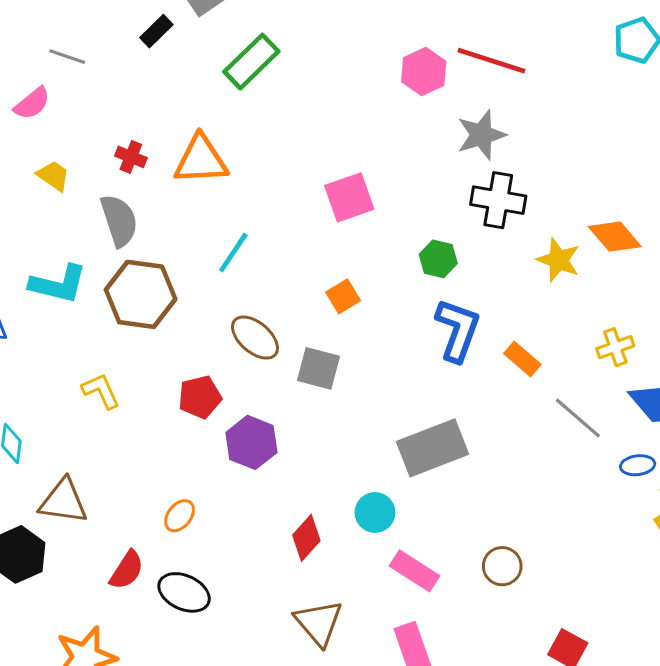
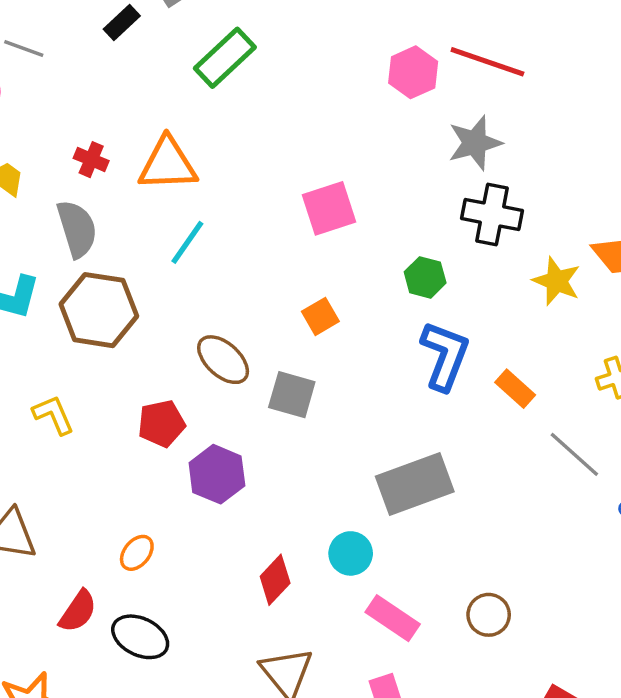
cyan line: (233, 253) -> (187, 242), moved

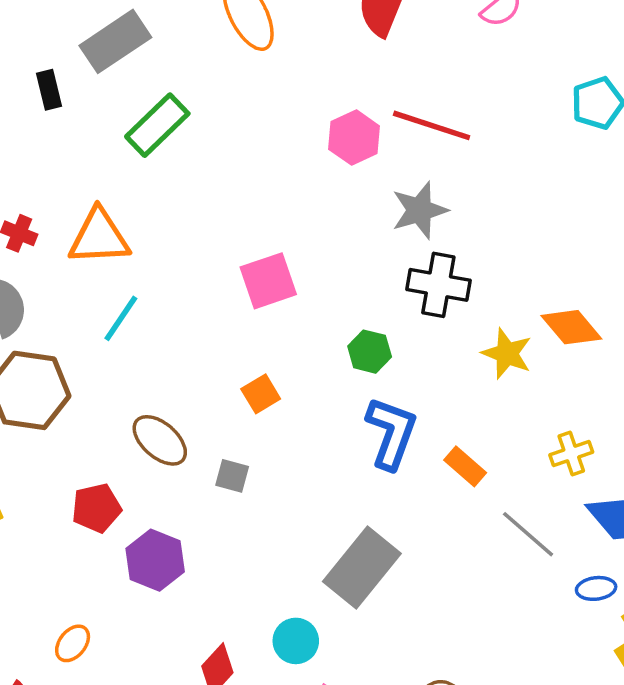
black rectangle: (122, 22) -> (49, 90), turned -60
gray square: (292, 395) -> (232, 476), size x0.7
gray rectangle: (415, 484) -> (362, 567), turned -30

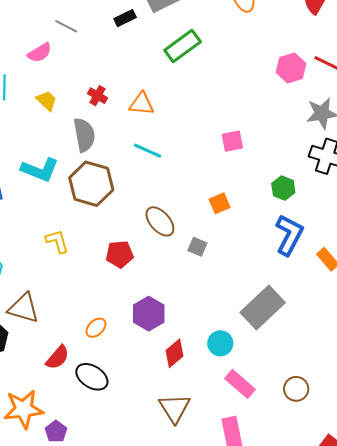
black rectangle: (49, 90) -> (125, 18), turned 70
orange triangle: (99, 237) -> (142, 104), size x0.7
pink square: (268, 281) -> (232, 141), size x0.7
cyan line: (121, 318) -> (148, 151), turned 72
purple hexagon: (155, 560) -> (149, 314), moved

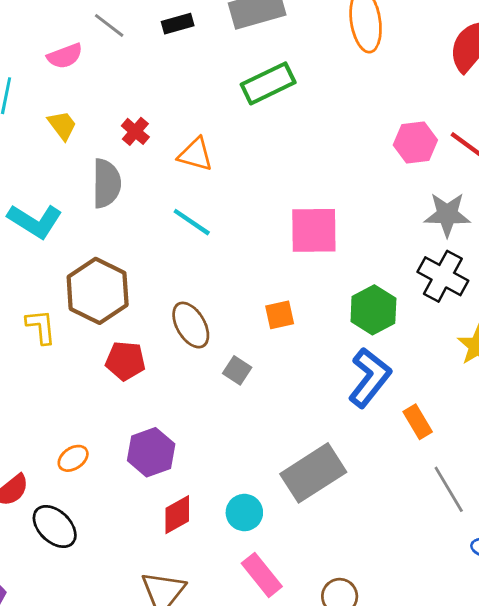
black rectangle: (125, 18) -> (178, 24), moved
pink square: (232, 141) -> (314, 230), size x1.6
brown hexagon: (91, 184) -> (98, 291), moved
green hexagon: (283, 188) -> (373, 310), size x1.4

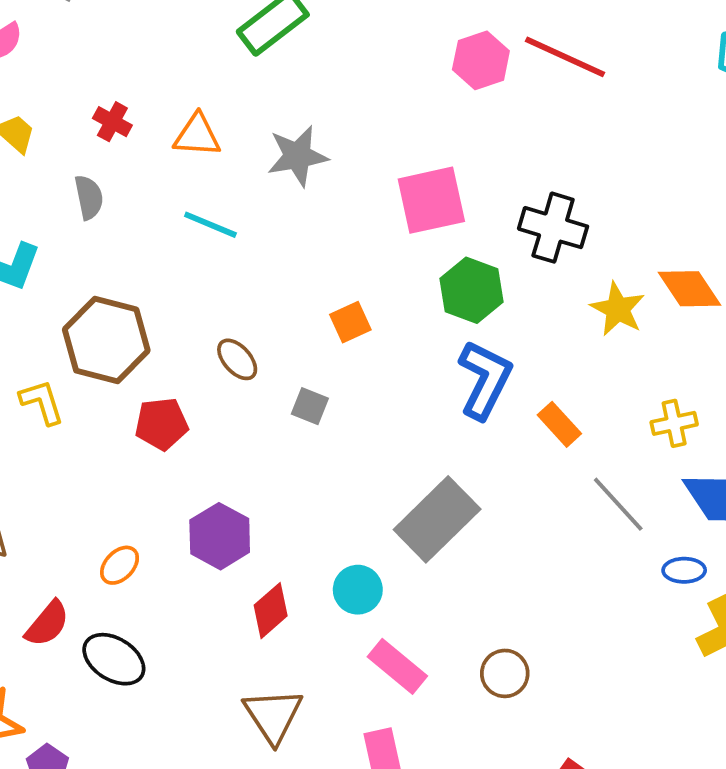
gray semicircle: (106, 183) -> (89, 197), size x0.7
gray star: (447, 214) -> (298, 156), moved
pink square: (314, 230) -> (431, 200), moved
brown ellipse: (191, 325) -> (237, 359), size x0.7

